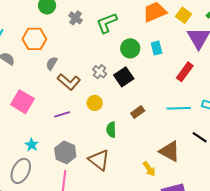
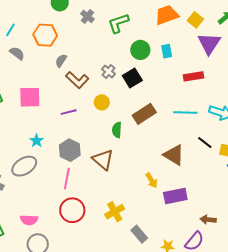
red rectangle: (185, 72) -> (194, 76), turned 42
pink square: (22, 102) -> (30, 97), turned -35
brown rectangle: (138, 112) -> (144, 114), size x1.6
yellow arrow: (149, 169) -> (152, 180), moved
gray ellipse: (21, 171) -> (24, 166), turned 30

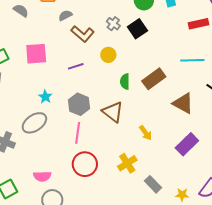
gray semicircle: (61, 61) -> (65, 15), turned 32
brown rectangle: (144, 114) -> (154, 79), moved
yellow arrow: (152, 180) -> (146, 133), moved
purple rectangle: (175, 196) -> (187, 144), turned -30

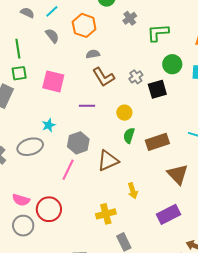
yellow circle: (108, 55) -> (124, 113), moved
brown triangle: (113, 112) -> (108, 161), turned 40
red circle: (85, 164) -> (49, 209), moved

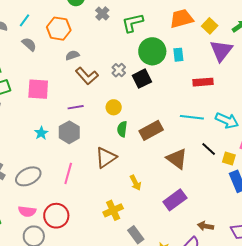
green circle: (172, 64) -> (152, 51), size x1.4
gray hexagon: (78, 143) -> (69, 132), moved
gray ellipse: (30, 147) -> (28, 176), moved

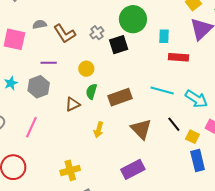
gray semicircle: (72, 55) -> (40, 24), moved
cyan rectangle: (178, 55) -> (164, 36), moved
brown triangle: (106, 157) -> (73, 104), moved, size x0.7
yellow arrow: (135, 183) -> (99, 130), moved, turned 35

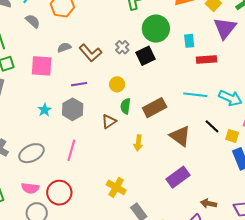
yellow cross: (70, 170) -> (116, 187), turned -36

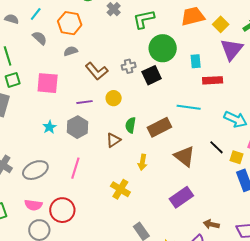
gray semicircle: (64, 47) -> (71, 51), moved
gray cross: (122, 47) -> (129, 66), turned 32
yellow circle: (117, 84) -> (114, 98), moved
cyan line: (195, 95) -> (189, 107), moved
yellow cross: (116, 187) -> (120, 189), moved

